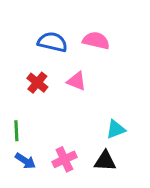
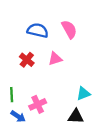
pink semicircle: (96, 40) -> (69, 29), turned 48
pink triangle: (77, 81) -> (55, 59), turned -40
pink cross: (64, 159) -> (38, 104), moved

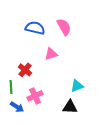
red cross: (27, 60) -> (25, 70), moved

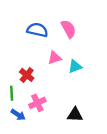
cyan triangle: (77, 86) -> (75, 66), moved

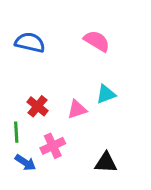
pink semicircle: (69, 29) -> (97, 41), turned -30
blue semicircle: (37, 30) -> (30, 42), moved
pink triangle: (55, 58) -> (77, 109), moved

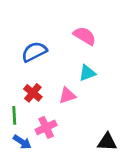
blue semicircle: (30, 42) -> (34, 52), moved, turned -40
cyan triangle: (106, 94) -> (87, 73), moved
black triangle: (106, 163) -> (107, 142), moved

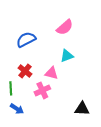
pink semicircle: (85, 36) -> (65, 27), turned 108
pink triangle: (67, 96) -> (52, 73), turned 32
pink cross: (46, 127) -> (42, 90), moved

